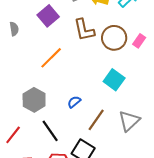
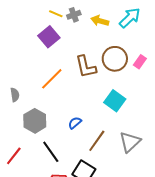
gray semicircle: (14, 29) -> (15, 95), moved
brown L-shape: (84, 30) -> (86, 67), moved

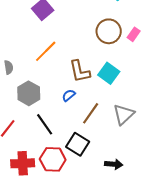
brown L-shape: (86, 67) -> (80, 71), moved

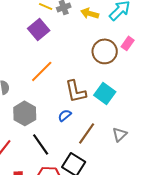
pink rectangle: (134, 34) -> (128, 43), moved
gray triangle: (124, 114) -> (120, 134), size x0.7

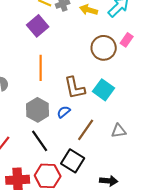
orange line: (42, 71) -> (41, 68), turned -45
gray hexagon: (25, 113) -> (38, 110), moved
gray triangle: (120, 134) -> (119, 131), turned 35

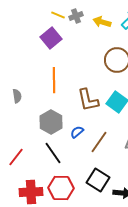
blue semicircle: (64, 112) -> (77, 132), moved
black square: (73, 161) -> (98, 180), moved

